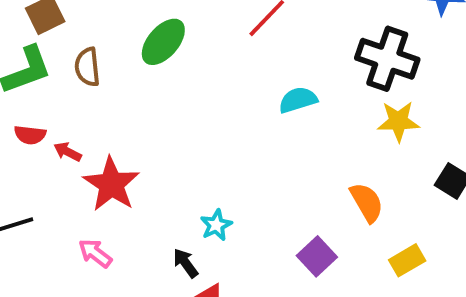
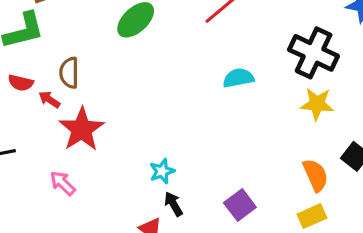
brown semicircle: (87, 67) -> (69, 73), moved
orange semicircle: (367, 202) -> (316, 175), moved
black arrow: (186, 263) -> (173, 204), moved

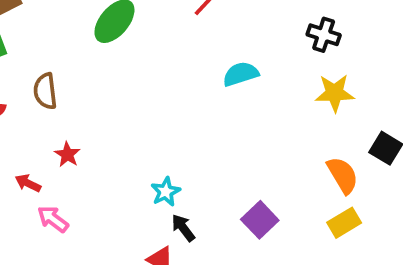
black cross: (314, 53) -> (324, 35), size x0.6
red arrow: (49, 100) -> (28, 183), moved
red star: (82, 129) -> (67, 154), size x0.5

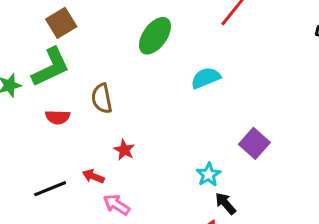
cyan semicircle: (241, 74) -> (206, 78), moved
purple square: (260, 220) -> (254, 143), moved

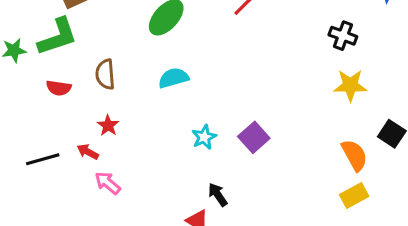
cyan semicircle: (206, 78) -> (174, 78), moved
red star: (124, 150) -> (108, 126), moved
cyan star: (208, 175) -> (204, 137), moved

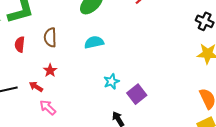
red semicircle: (59, 88) -> (20, 44), turned 84
purple square: (254, 137) -> (137, 94), moved

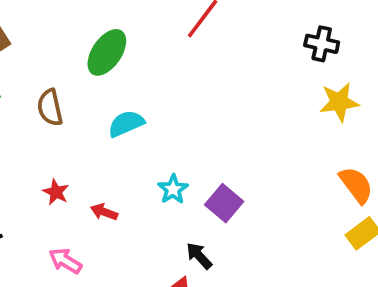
brown semicircle: (50, 37) -> (50, 108), moved
red arrow: (36, 87) -> (104, 212), moved

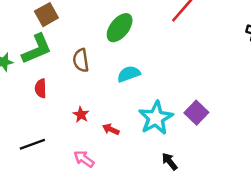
cyan star: (173, 189) -> (156, 118), size x1.8
purple square: (224, 203) -> (196, 113), moved

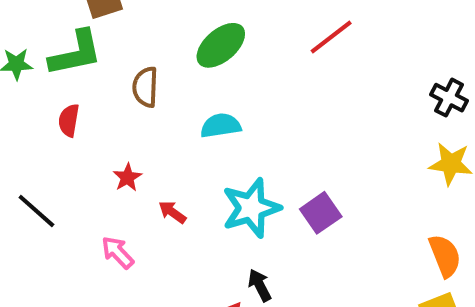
black line: (32, 144) -> (36, 211), turned 50

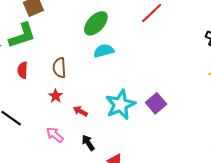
brown semicircle: (145, 87) -> (59, 68), moved
cyan semicircle: (221, 126) -> (104, 51), moved
black arrow: (260, 285) -> (88, 143), moved

